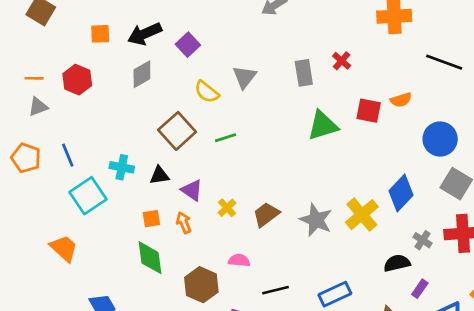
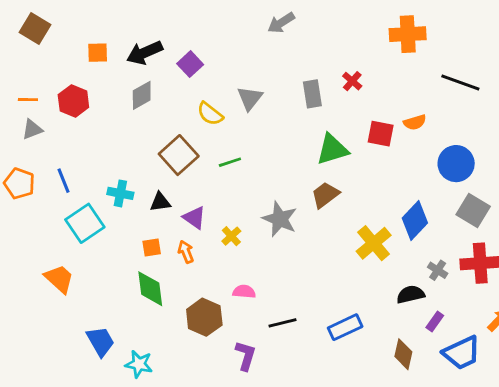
brown trapezoid: (266, 215) -> (325, 195), moved
gray star: (316, 220) -> (280, 219), moved

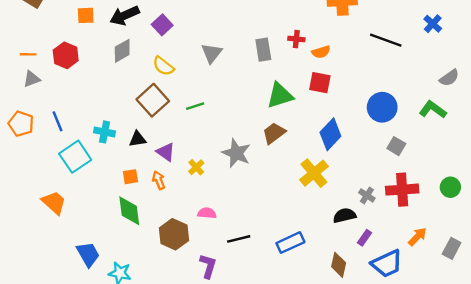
red cross: (352, 81) -> (296, 39), turned -35
yellow semicircle: (210, 114) -> (163, 66), moved
orange semicircle: (415, 122) -> (321, 52), moved
gray square: (473, 211) -> (396, 146), size x0.7
blue diamond: (415, 220) -> (330, 134), moved

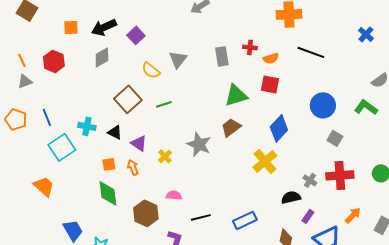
black line: (386, 40) -> (311, 52), moved
orange line: (28, 54) -> (22, 60), turned 64
yellow semicircle: (163, 66) -> (151, 70), moved
black triangle: (137, 139) -> (115, 132), turned 35

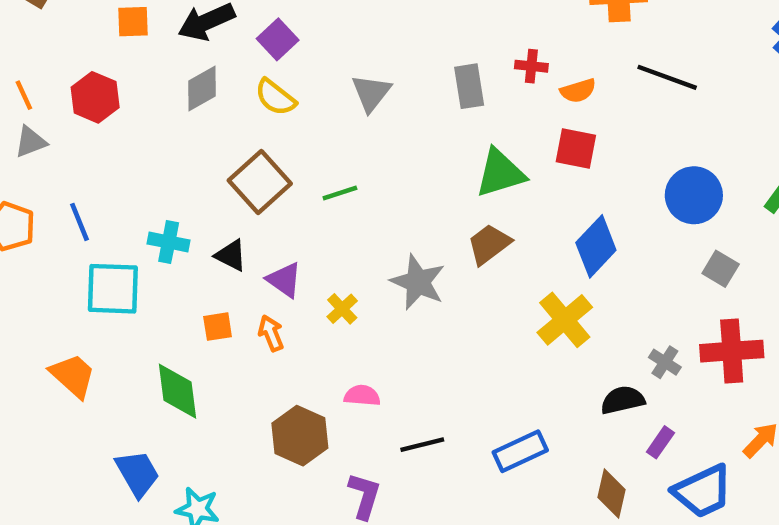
yellow semicircle: (151, 70) -> (275, 97), moved
cyan square: (62, 147) -> (113, 289), turned 36
green diamond: (108, 193) -> (177, 391), moved

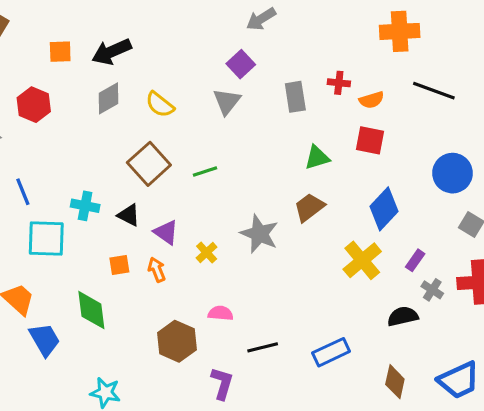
purple square: (278, 39) -> (241, 64), moved
green triangle: (500, 173) -> (317, 158), size x0.7
purple rectangle: (660, 442) -> (415, 260), moved
blue trapezoid: (137, 473) -> (45, 340), moved

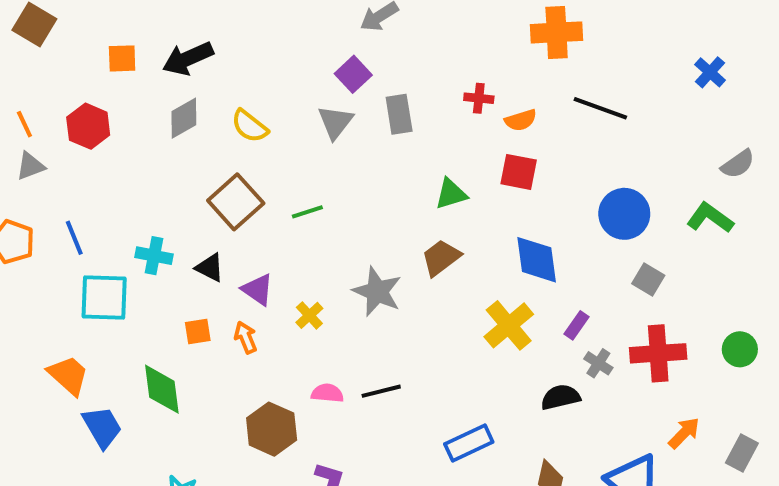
gray rectangle: (295, 97) -> (399, 114), moved
blue diamond: (384, 209) -> (537, 260), turned -51
black line: (263, 347) -> (381, 391), moved

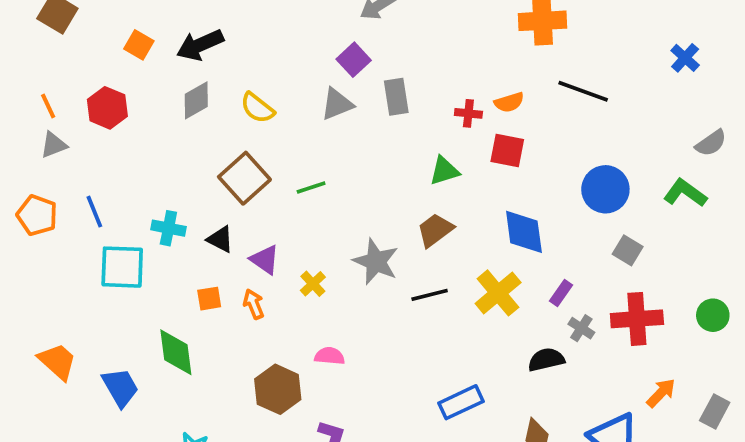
orange square: (122, 58) -> (139, 45), turned 32
red cross: (479, 98) -> (468, 113), moved
gray triangle: (335, 122) -> (337, 104), turned 30
orange trapezoid: (68, 375) -> (57, 361), moved
black line: (381, 391) -> (430, 295), moved

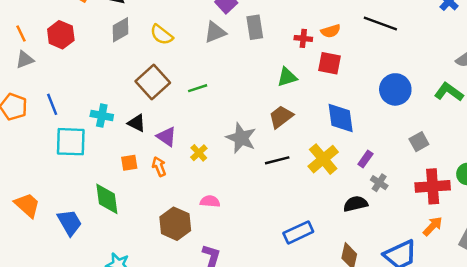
gray square: (628, 250) -> (419, 142), moved, turned 30
red cross: (637, 319) -> (433, 186), moved

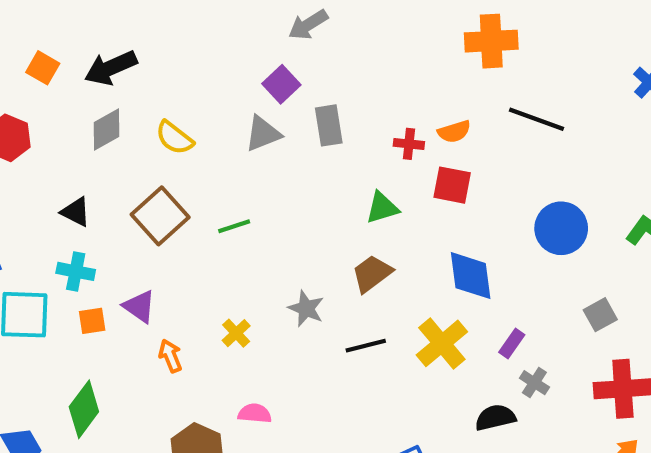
black triangle: (137, 123) -> (76, 212), moved
purple triangle: (167, 137) -> (139, 306), moved
gray star: (241, 138) -> (306, 308), size x0.7
orange square: (129, 163) -> (92, 321), moved
green diamond: (107, 199) -> (84, 409), turned 44

